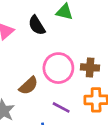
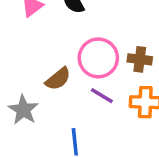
purple line: (61, 107) -> (102, 96), moved

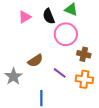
pink circle: (98, 58) -> (66, 34), moved

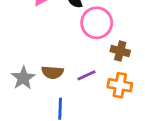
brown semicircle: (35, 61) -> (52, 72), moved, turned 35
purple line: (60, 73) -> (86, 75), turned -64

